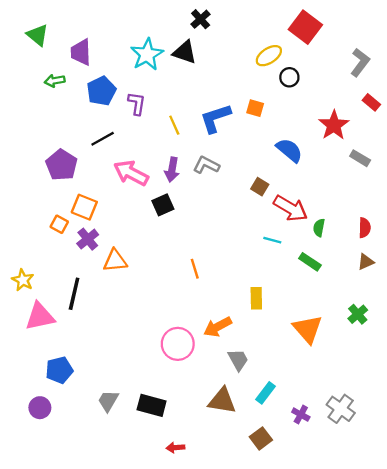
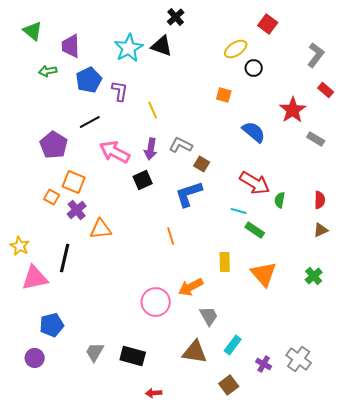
red square: (305, 27) -> (268, 24), size x0.7
blue L-shape: (215, 118) -> (189, 194), moved
brown square: (260, 187) -> (202, 164), moved
green rectangle: (310, 262) -> (255, 230), moved
orange triangle: (308, 329) -> (264, 274), moved

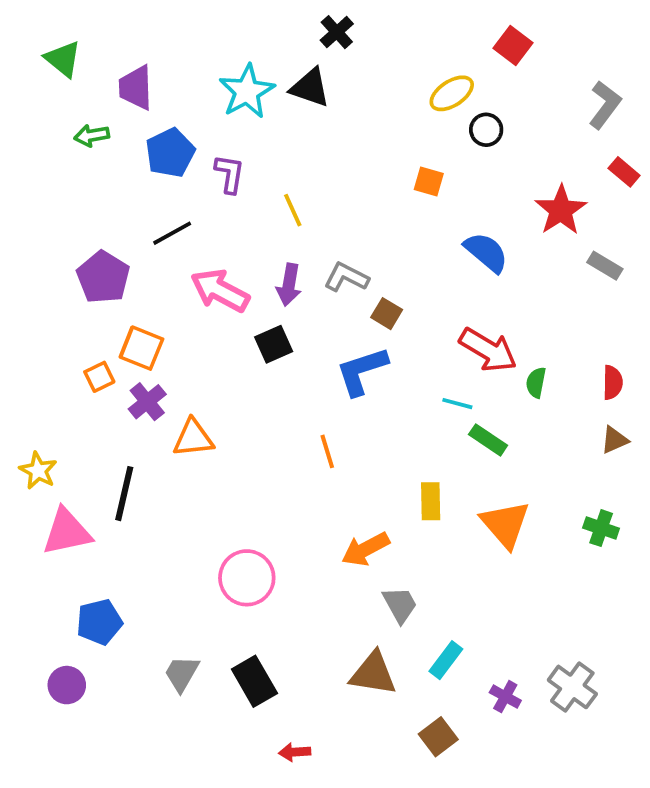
orange square: (52, 197) -> (99, 377), turned 35
green cross: (314, 276) -> (601, 528), turned -30
pink circle: (156, 302) -> (247, 578), moved
black rectangle: (133, 356) -> (254, 681), turned 45

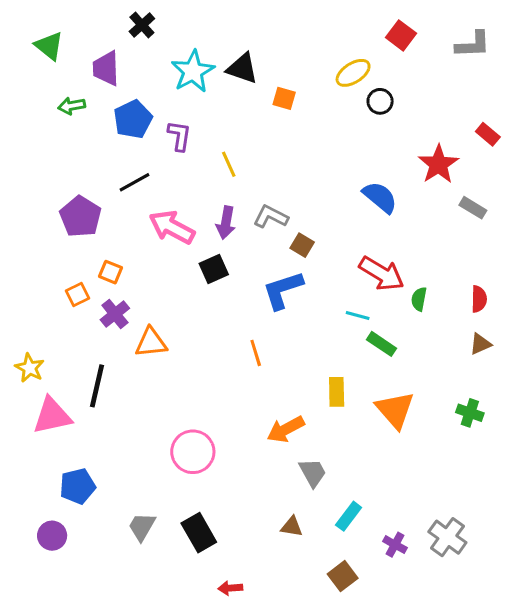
black cross: (337, 32) -> (142, 25), moved
gray L-shape: (605, 105) -> (473, 44), moved, turned 51
orange square: (429, 181) -> (284, 98), moved
orange square: (141, 348) -> (110, 272), size x0.7
brown triangle: (373, 674) -> (292, 527), size x0.6

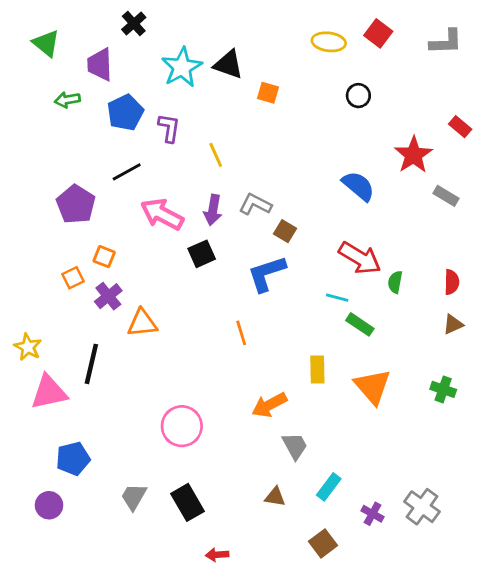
yellow ellipse: (353, 73) -> (329, 42), moved, turned 40

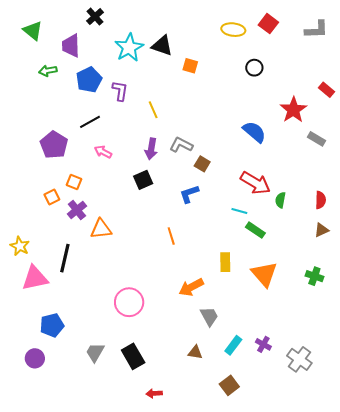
pink arrow: (162, 214) -> (103, 152), moved, size x0.6
blue L-shape: (267, 274) -> (189, 194), size x0.7
purple cross: (373, 514) -> (263, 344), moved

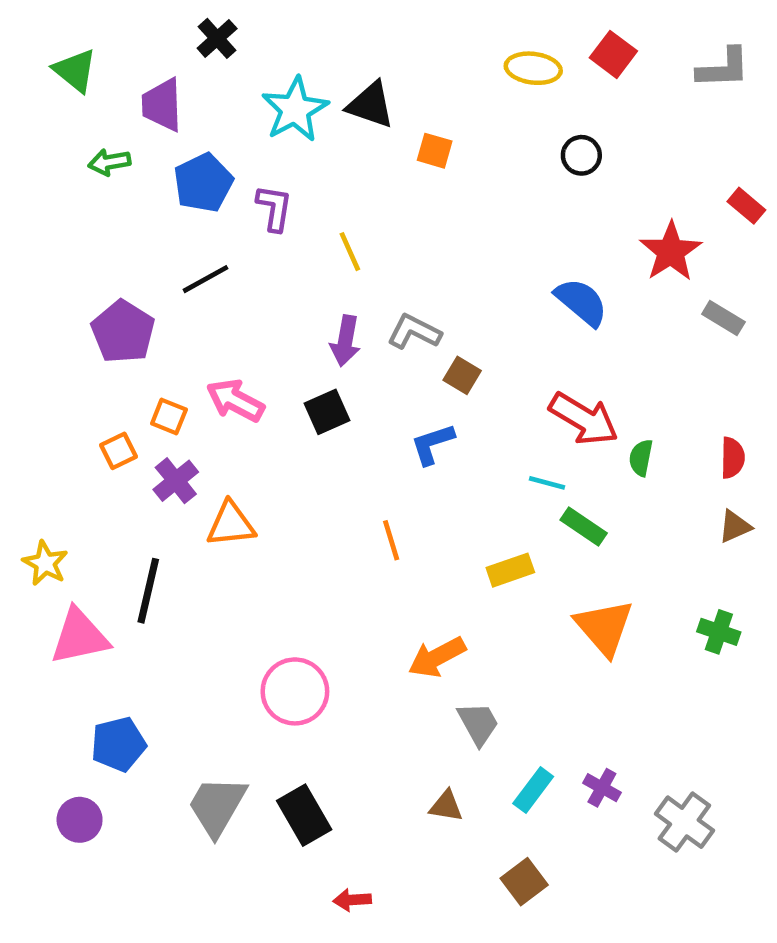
pink arrow: (103, 152) -> (235, 400), moved, size x1.4
yellow rectangle: (225, 262) -> (510, 570), moved, turned 72
gray trapezoid: (95, 352) -> (217, 806), size x1.4

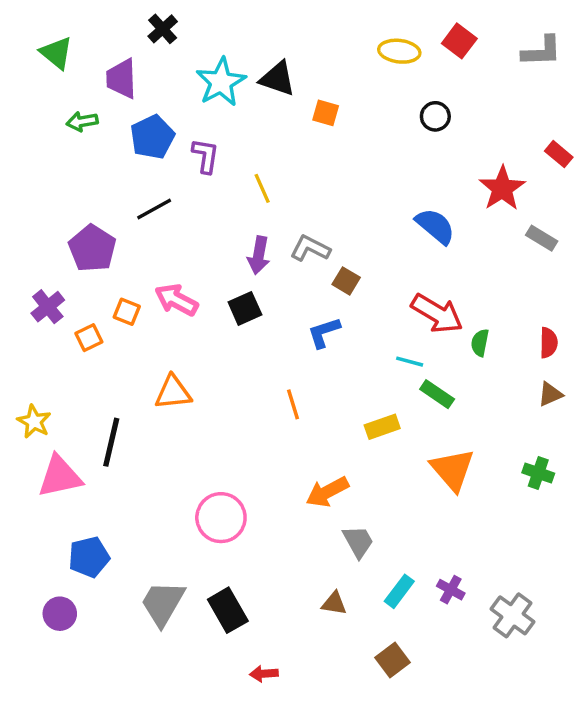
purple cross: (176, 481) -> (48, 307), moved

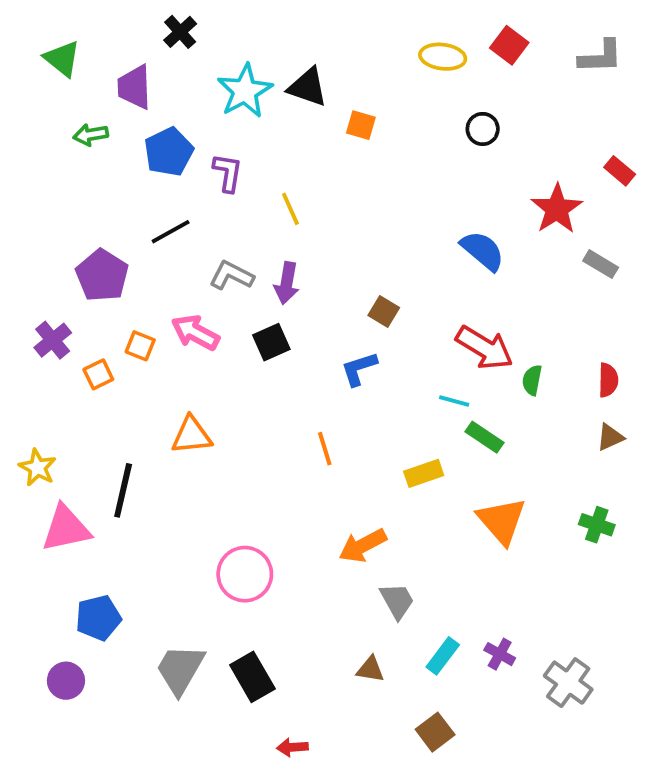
gray L-shape: (310, 248) -> (231, 275), moved

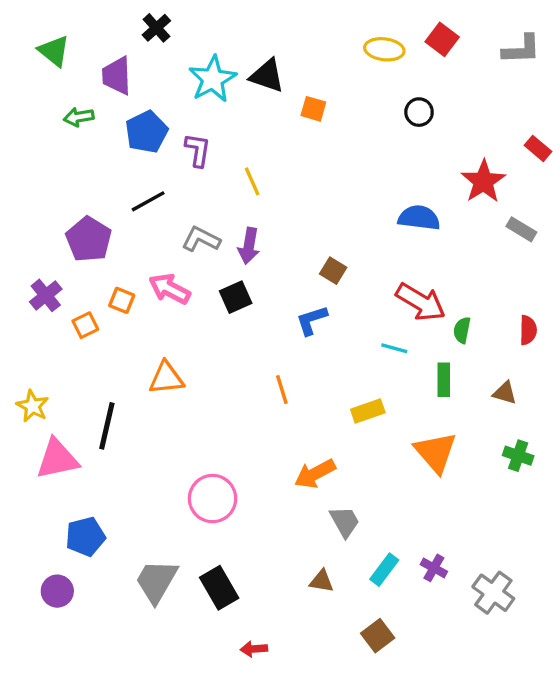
blue semicircle: (483, 251) -> (419, 218), turned -33
green rectangle: (485, 437) -> (444, 380), moved, turned 56
brown triangle: (610, 437) -> (505, 393), moved, turned 40

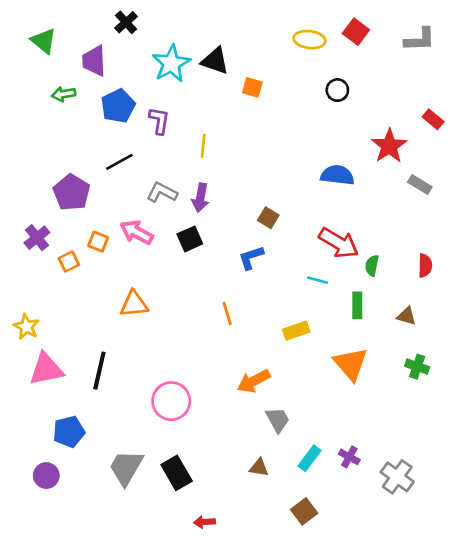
yellow line: (252, 181) -> (203, 146), turned 30
black line: (107, 426) -> (99, 371), moved

